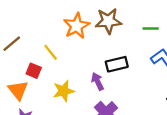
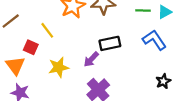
purple arrow: (98, 81) -> (91, 59), turned -112

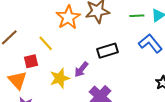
red square: (31, 47) -> (31, 61), turned -32
purple arrow: (91, 59) -> (81, 69), moved

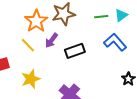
yellow line: (46, 43) -> (28, 45), moved
purple arrow: (81, 69) -> (52, 40), moved

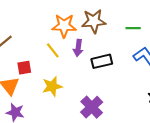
orange star: (36, 21) -> (64, 26), turned 30
purple arrow: (52, 40) -> (78, 48), turned -35

